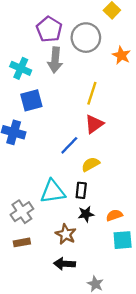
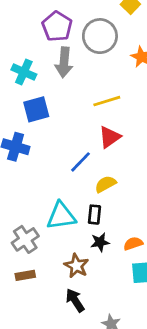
yellow line: (92, 93) -> (107, 101), turned 55
black arrow: (65, 264) -> (75, 300), turned 54

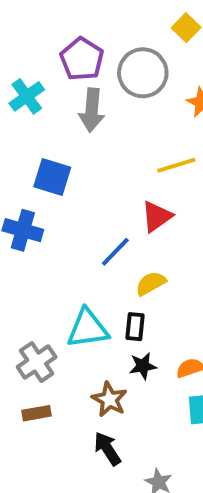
cyan cross: (24, 72) -> (27, 96), moved, turned 30
yellow line: (107, 101) -> (176, 165), moved
blue square: (36, 109) -> (52, 177), turned 32

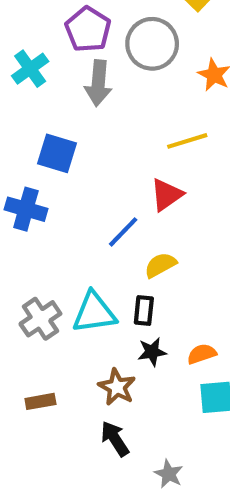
gray cross: (37, 362) -> (40, 319), moved

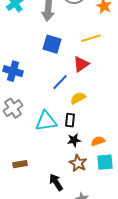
blue square: (57, 153) -> (52, 44), moved
gray cross: (40, 319) -> (13, 108), moved
brown star: (117, 387) -> (78, 163), moved

